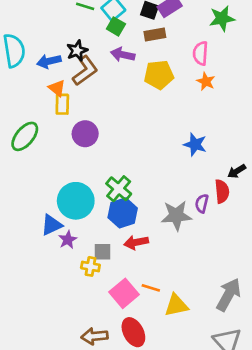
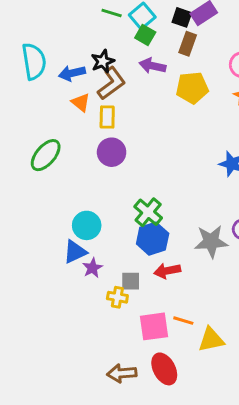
brown rectangle: (155, 34) -> (188, 44), turned -60
yellow rectangle: (62, 104) -> (107, 117), moved
cyan circle: (76, 201) -> (87, 225), moved, size x0.7
pink square: (124, 293) -> (154, 326), turned 32

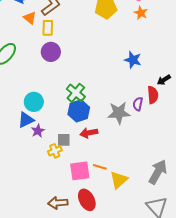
yellow cross: (117, 297) -> (55, 151), turned -32
yellow triangle: (211, 340) -> (119, 180), turned -30

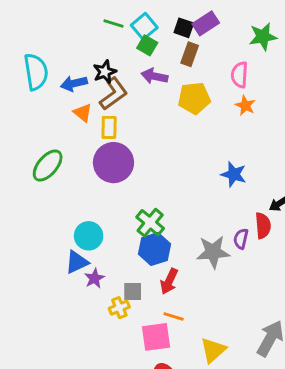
purple circle: (51, 52) -> (113, 163), size x1.4
red arrow: (89, 133) -> (169, 281), turned -54
orange line: (100, 167) -> (174, 316), moved

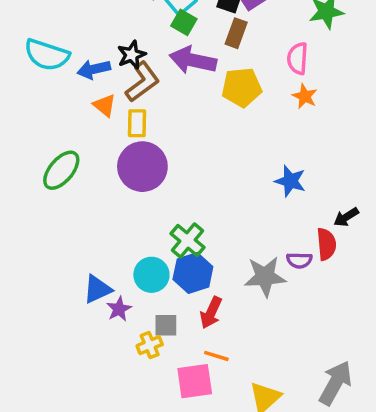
cyan semicircle: (36, 72) -> (47, 55), turned 117
purple arrow: (155, 76) -> (193, 60), size x1.4
cyan circle: (89, 236) -> (151, 275), moved
purple semicircle: (241, 239) -> (299, 260), turned -102

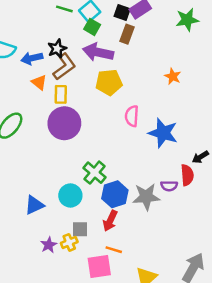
pink semicircle: (297, 58) -> (132, 116), moved
yellow pentagon: (242, 87) -> (109, 82), moved
blue star: (290, 181) -> (163, 133), size x1.4
blue hexagon: (193, 273) -> (115, 194), moved
purple star: (119, 309) -> (49, 245), moved

